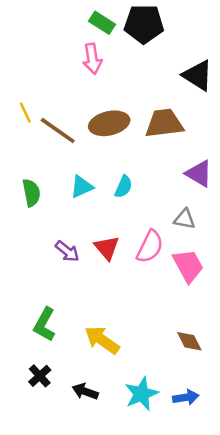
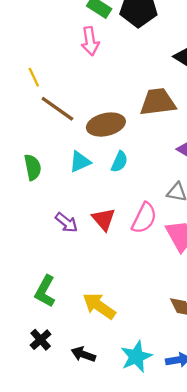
yellow line: (25, 113) -> (34, 77), moved
brown ellipse: (109, 123) -> (106, 125), moved

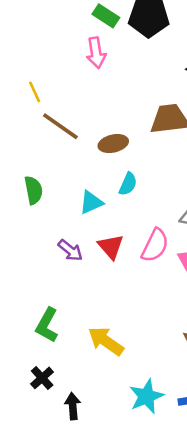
brown ellipse: (106, 125) -> (113, 144), size x0.7
cyan triangle: (80, 162) -> (91, 202), moved
black arrow: (83, 354) -> (73, 406), moved, turned 65

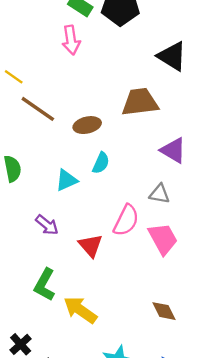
yellow line: (35, 92) -> (14, 77), turned -30
red triangle: (111, 247) -> (91, 246), moved
green L-shape: (47, 325) -> (45, 285), moved

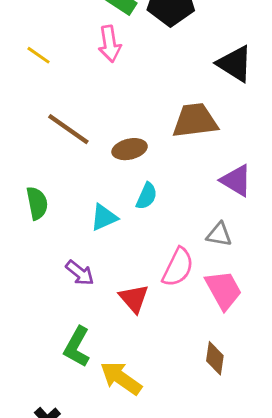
yellow line: (14, 77) -> (39, 55), moved
brown diamond: (164, 311) -> (215, 358), moved, turned 35

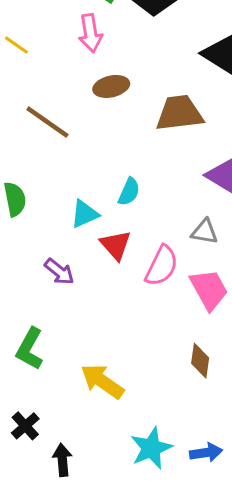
brown ellipse: (130, 149) -> (111, 86), moved
red triangle: (134, 298) -> (116, 245), moved
green L-shape: (77, 347) -> (30, 349), moved

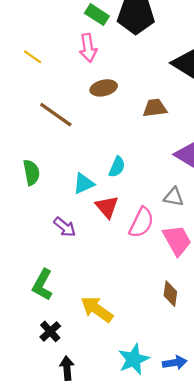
brown trapezoid: (179, 113) -> (155, 108), size x0.7
black cross: (25, 426) -> (50, 331), moved

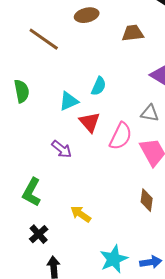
purple arrow: (65, 227) -> (62, 149), moved
yellow arrow: (97, 309) -> (81, 214), size x0.7

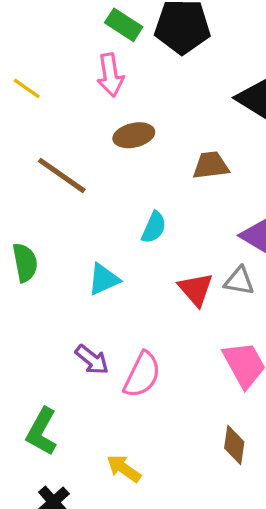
cyan semicircle: (99, 86) -> (154, 227), moved
gray triangle: (150, 113) -> (239, 281), moved
red triangle: (90, 122) -> (196, 289), moved
pink semicircle: (121, 136) -> (142, 375), moved

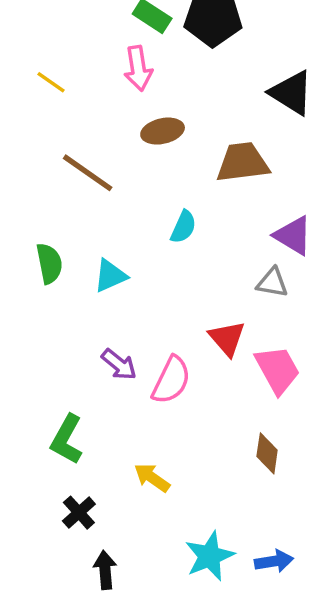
brown trapezoid: (211, 165) -> (243, 162), size x1.4
cyan triangle: (104, 279) -> (110, 276), moved
red triangle: (196, 289) -> (227, 338), moved

